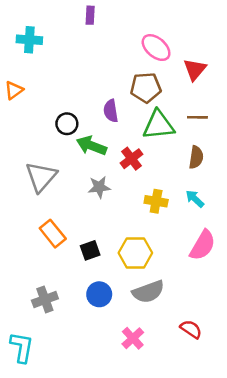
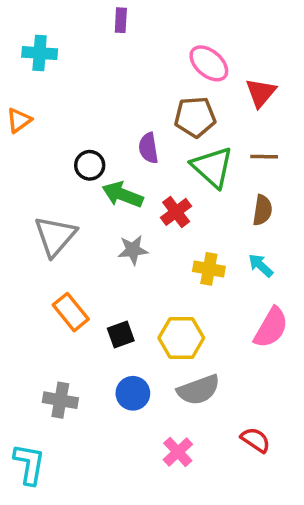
green triangle: (159, 125) -> (212, 167), turned 48
gray cross: (45, 299) -> (60, 400), turned 30

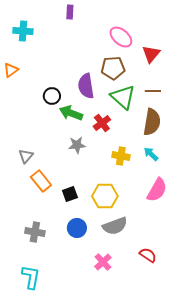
purple semicircle: (148, 148) -> (86, 86), size x1.4
brown semicircle: (262, 210) -> (152, 122), size x1.5
gray triangle: (55, 236) -> (26, 156), moved, size x0.6
cyan L-shape: (29, 464) -> (31, 277), moved

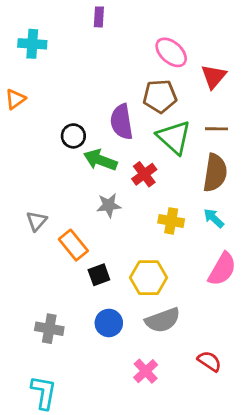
orange rectangle: (41, 181) -> (73, 245), moved

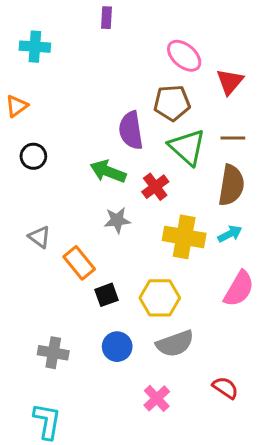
black circle: (73, 136) -> (33, 156), moved
cyan arrow: (214, 218) -> (230, 234), turned 110
gray triangle: (37, 221) -> (39, 237), turned -35
yellow cross: (171, 221) -> (184, 237), size x1.5

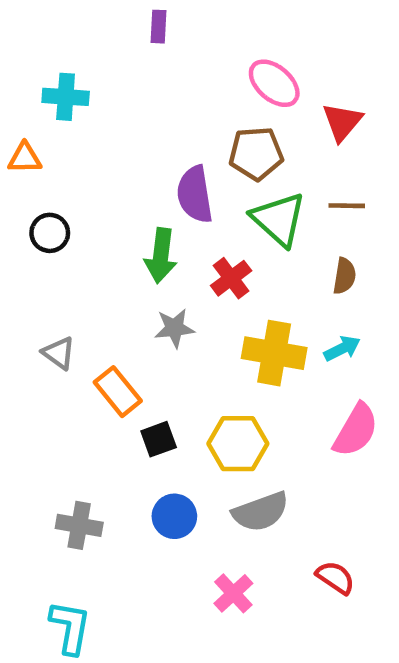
cyan cross: (35, 47) -> (66, 97), moved
orange triangle: (17, 106) -> (25, 158), turned 35
green arrow: (108, 171) -> (161, 256), turned -104
brown semicircle: (231, 185) -> (344, 276), size x0.6

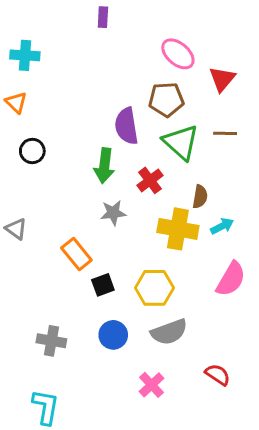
cyan cross: (66, 97) -> (25, 55), moved
orange triangle: (25, 158) -> (16, 102), turned 45
brown semicircle: (344, 276) -> (200, 197), moved
gray triangle: (59, 353) -> (16, 229), moved

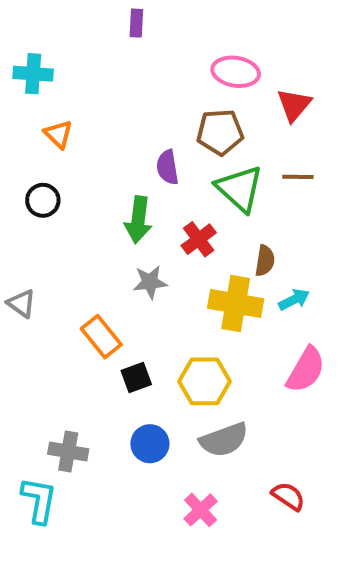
pink ellipse: (178, 54) -> (236, 72), turned -32
orange triangle: (16, 102) -> (58, 134), moved
purple semicircle: (126, 126) -> (167, 167), size x0.7
cyan L-shape: (46, 407) -> (39, 500), moved

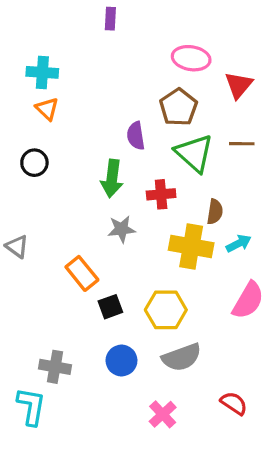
cyan cross: (33, 74) -> (42, 72), moved
brown pentagon: (220, 132) -> (178, 107), turned -30
red cross: (199, 239) -> (161, 194), turned 32

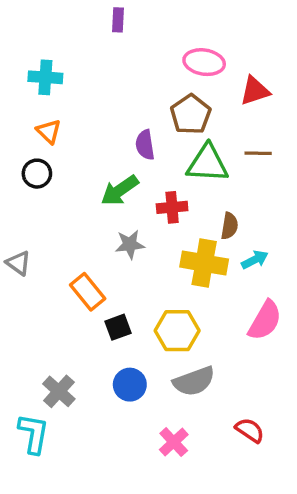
red triangle: (239, 85) -> (255, 91), turned 32
orange triangle: (47, 109) -> (49, 131), moved
green triangle: (194, 153) -> (207, 163), turned -39
green arrow: (112, 178) -> (120, 190), turned 48
gray cross: (55, 367) -> (59, 391), turned 32

